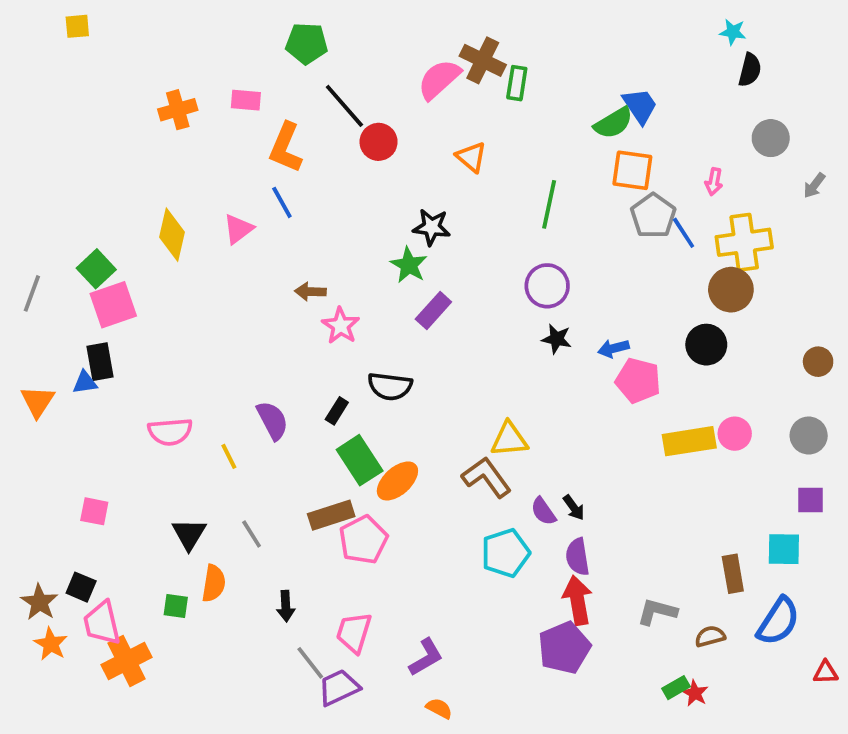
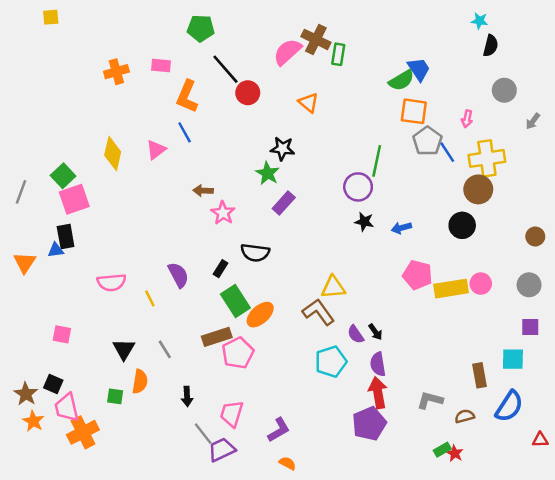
green line: (549, 204) -> (377, 161), moved
pink pentagon: (638, 381) -> (418, 275), moved

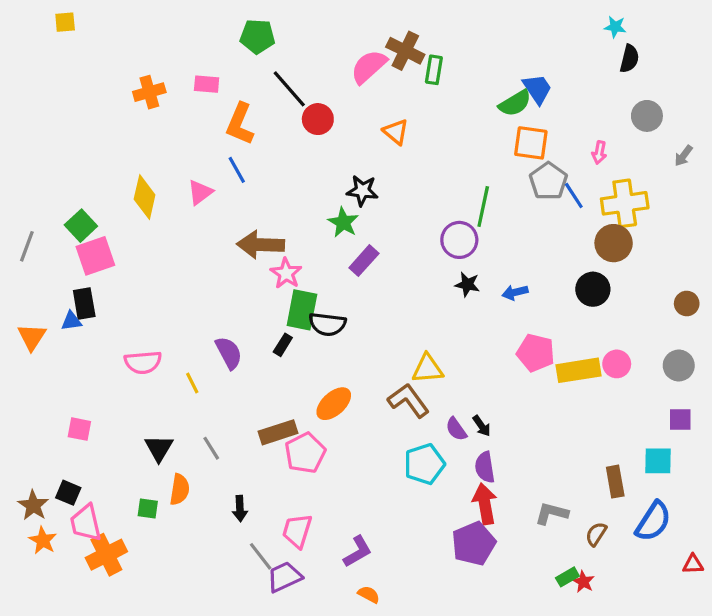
brown arrow: (203, 191) -> (261, 245), size x1.8
green rectangle: (235, 301) -> (302, 310), moved, turned 44
brown semicircle: (465, 416) -> (596, 534), turned -42

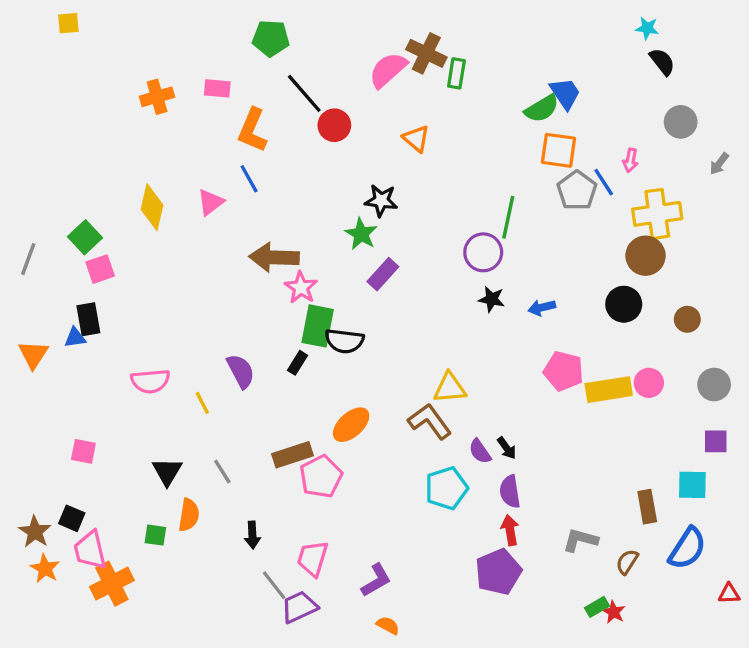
black semicircle: (629, 59) -> (662, 62), turned -52
blue line: (574, 195) -> (604, 182), moved
pink square: (95, 256) -> (100, 269), size x0.7
brown circle: (687, 304) -> (687, 319), moved
red arrow: (485, 504) -> (510, 530), size x0.7

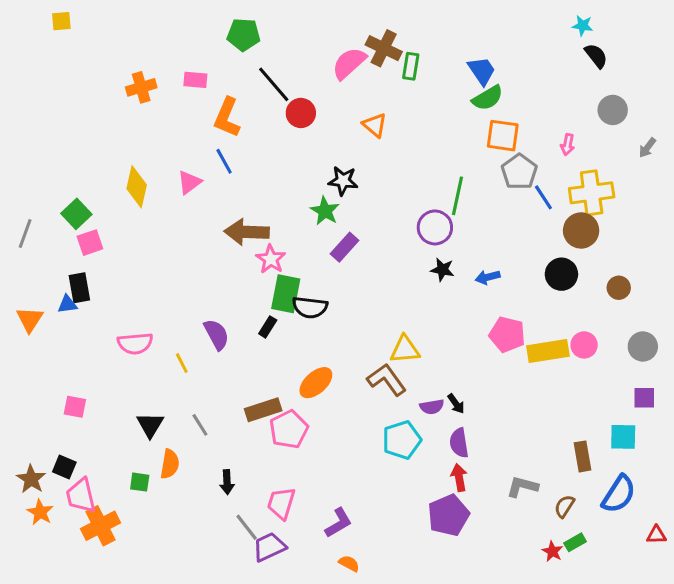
blue trapezoid: (565, 93) -> (482, 71), moved
blue line: (604, 182) -> (543, 197), moved
purple semicircle: (480, 451) -> (432, 407), turned -65
green rectangle: (597, 607) -> (575, 542), moved

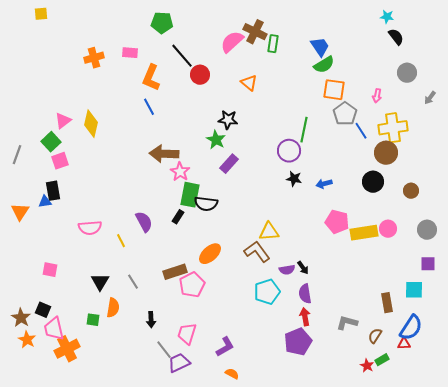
pink triangle: (189, 182) -> (63, 121), moved
red triangle: (656, 535) -> (404, 344), moved

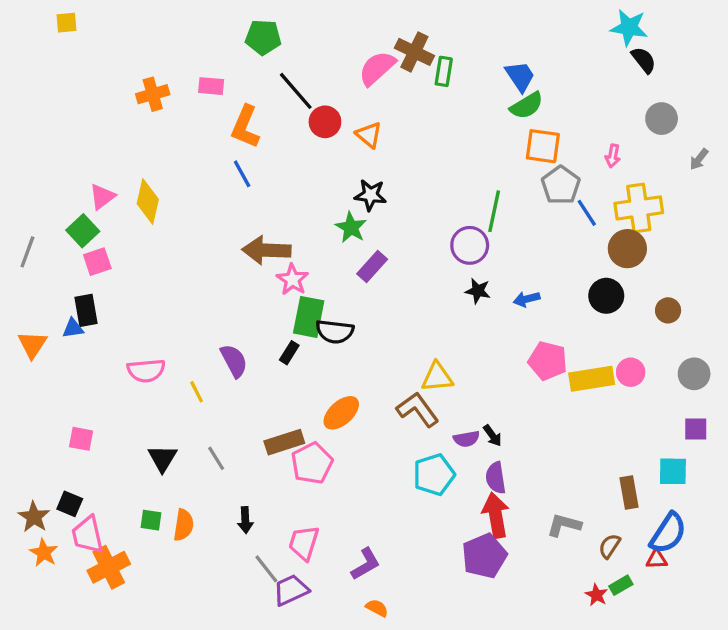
cyan star: (387, 17) -> (629, 28), size x1.6
orange triangle: (249, 83) -> (369, 135), moved
orange semicircle: (113, 308) -> (184, 525), moved
red arrow: (305, 317) -> (496, 515), size x1.5

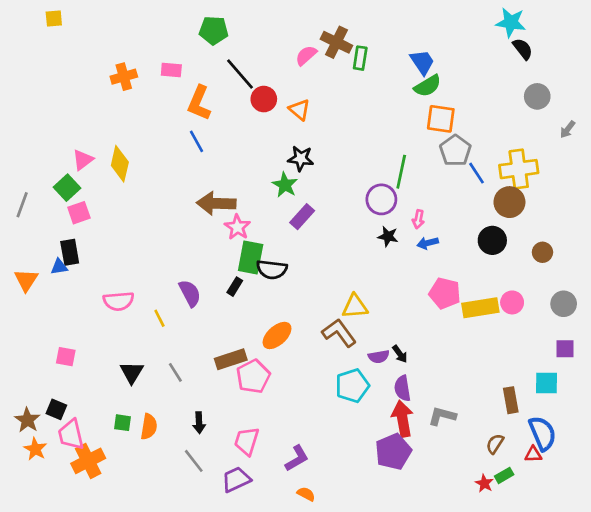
pink semicircle: (377, 68) -> (306, 55), size x0.7
pink arrow: (613, 156) -> (418, 219), moved
gray L-shape: (564, 525) -> (442, 416), moved
blue semicircle: (668, 533) -> (542, 433), turned -56
gray line: (266, 569) -> (194, 461), moved

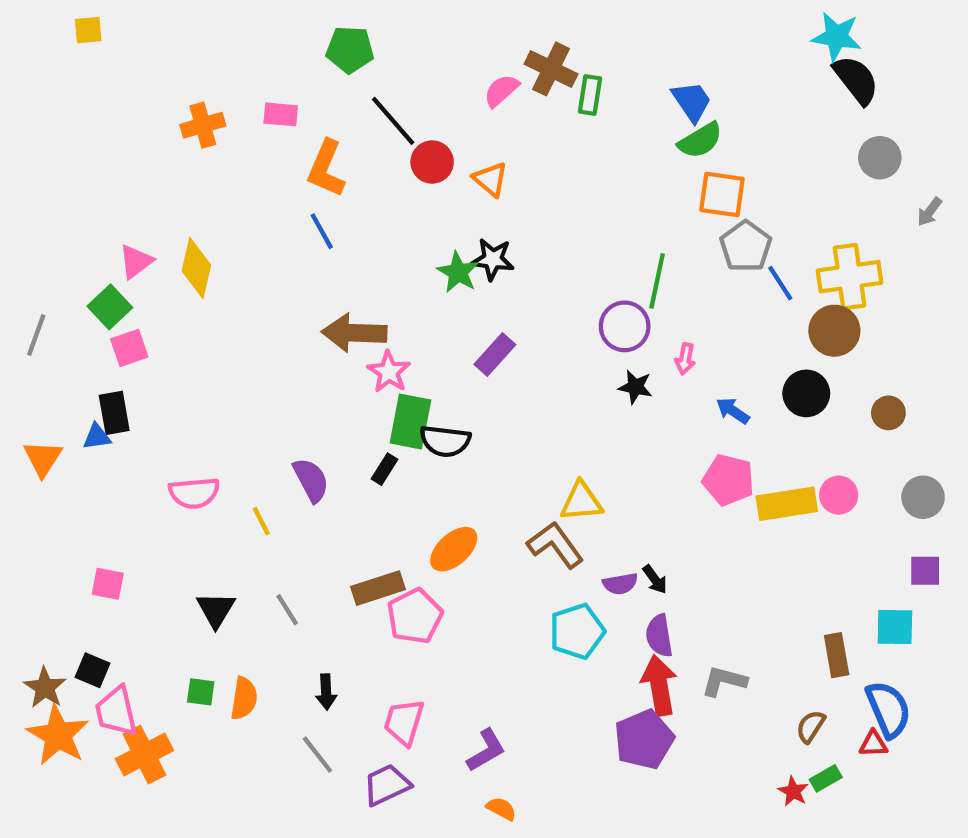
black semicircle: (523, 49) -> (856, 80), size x1.4
green star: (285, 185) -> (458, 272), moved
blue arrow: (428, 243) -> (733, 411), moved, turned 48
orange star: (35, 449) -> (58, 735), size x1.6

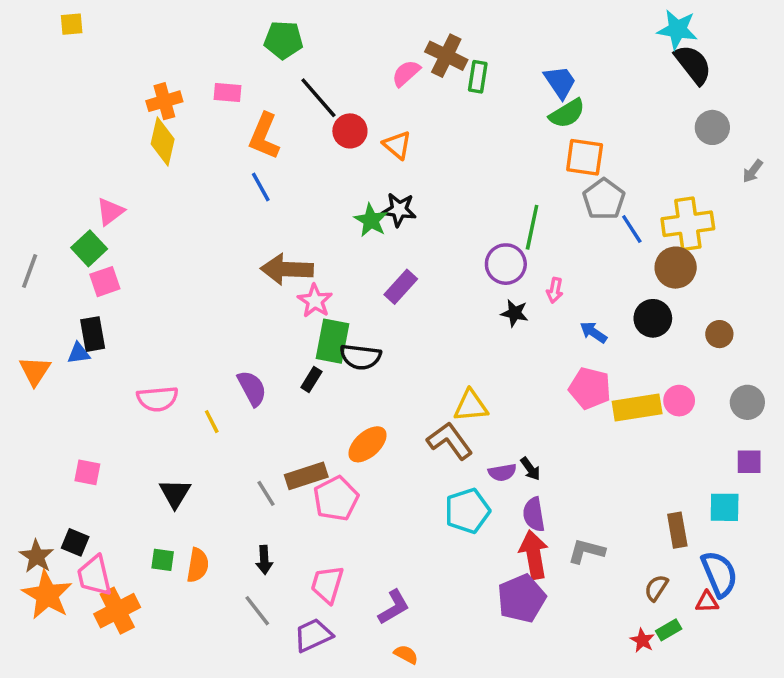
yellow diamond: (196, 268) -> (163, 141), moved
gray line: (287, 610) -> (266, 493), moved

